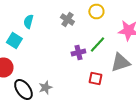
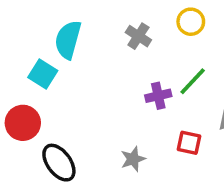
cyan semicircle: (28, 22) -> (68, 40), size x1.5
gray star: (45, 88) -> (133, 159), moved

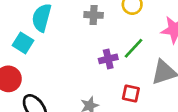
gray cross: (138, 36) -> (94, 15), turned -30

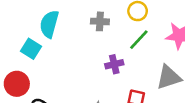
green line: (134, 48) -> (139, 40), moved

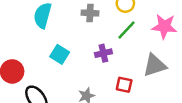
cyan square: (31, 49) -> (60, 54), moved

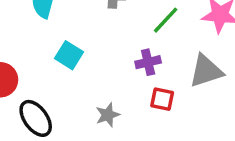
purple cross: (103, 53) -> (148, 62), moved

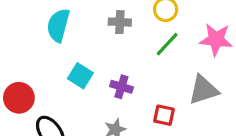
purple cross: (148, 62) -> (121, 87), moved, turned 30

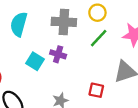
gray cross: (120, 22) -> (64, 22), size x1.5
purple cross: (121, 87) -> (58, 54), moved

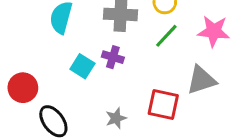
red square: (96, 90) -> (163, 104), size x1.5

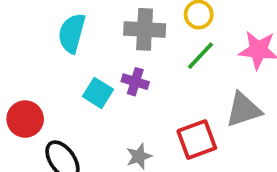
red square: (163, 104) -> (197, 140), turned -32

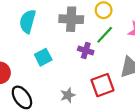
purple cross: (135, 82) -> (86, 50), moved
cyan square: (98, 93) -> (43, 57), turned 30

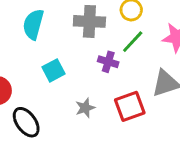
gray star: (68, 95) -> (85, 108), moved

